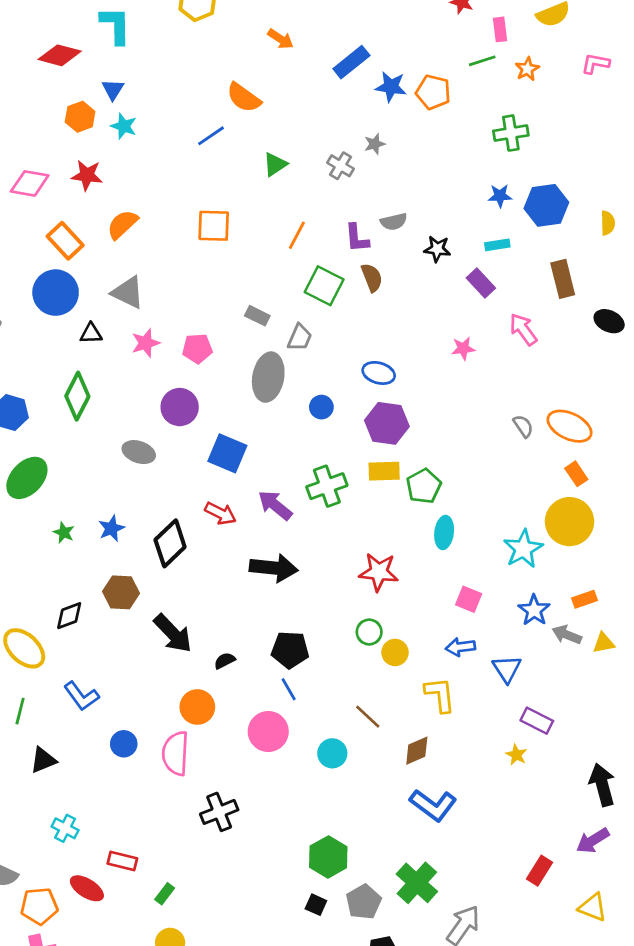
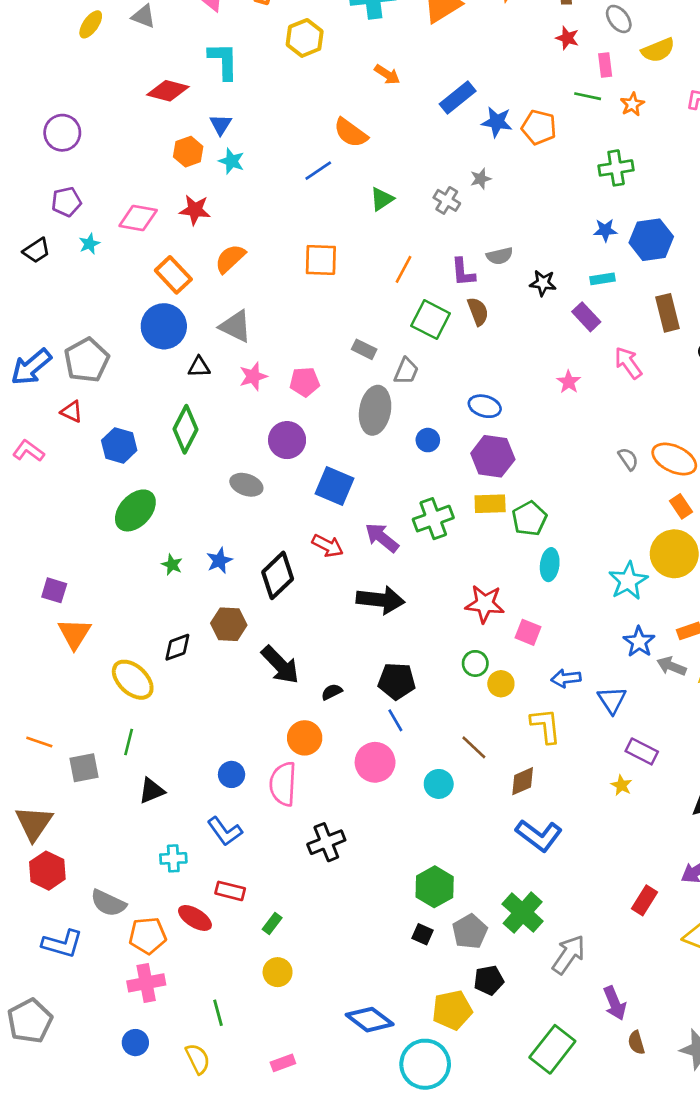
green line: (482, 61) -> (588, 96), turned 30
pink star: (463, 348) -> (569, 382), turned -30
pink square: (469, 599) -> (528, 632), moved
blue L-shape: (81, 696) -> (225, 831), moved
cyan cross: (65, 828) -> (173, 858), turned -30

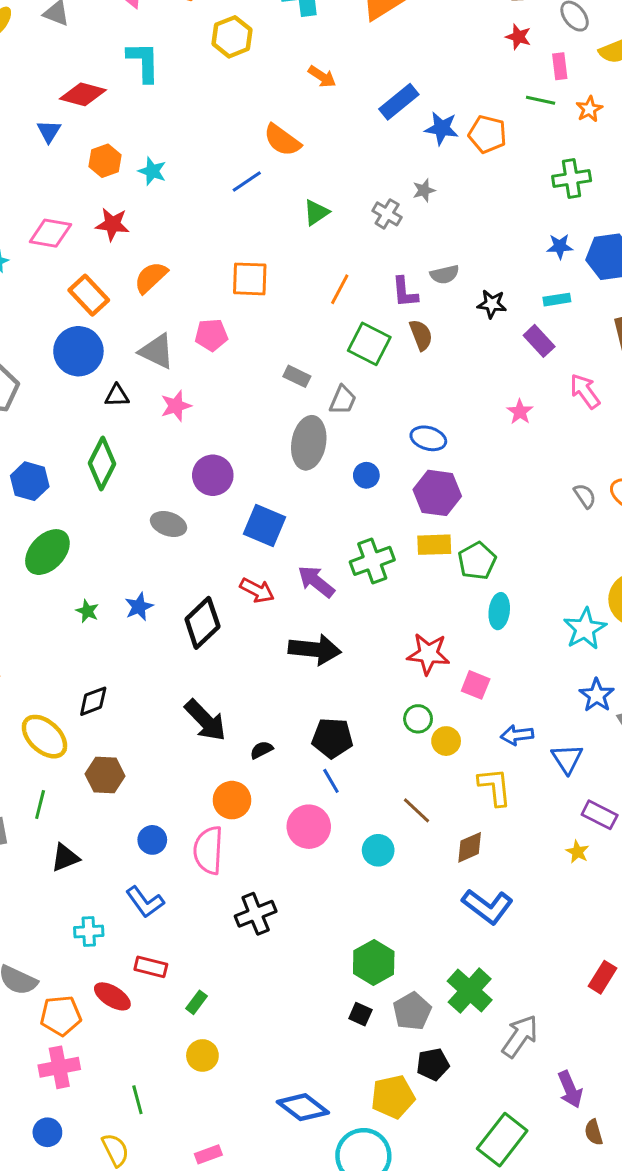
blue triangle: (221, 125) -> (49, 131), moved
pink pentagon: (305, 382) -> (211, 335), moved
brown hexagon: (229, 624) -> (105, 775), moved

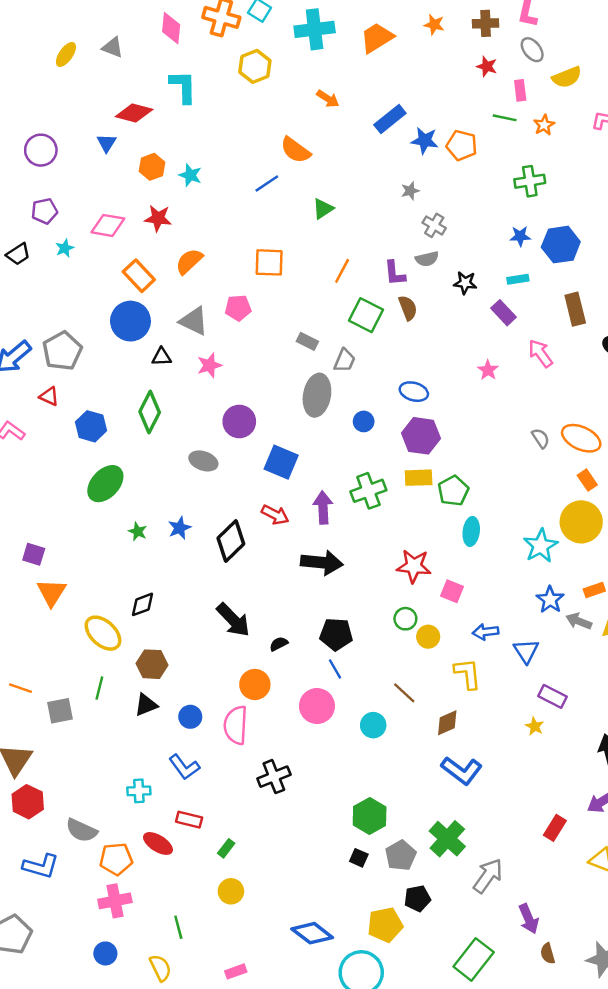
gray cross: (387, 214) -> (434, 225), moved
purple arrow: (316, 582) -> (323, 508), turned 48
black triangle: (65, 858) -> (146, 705), moved

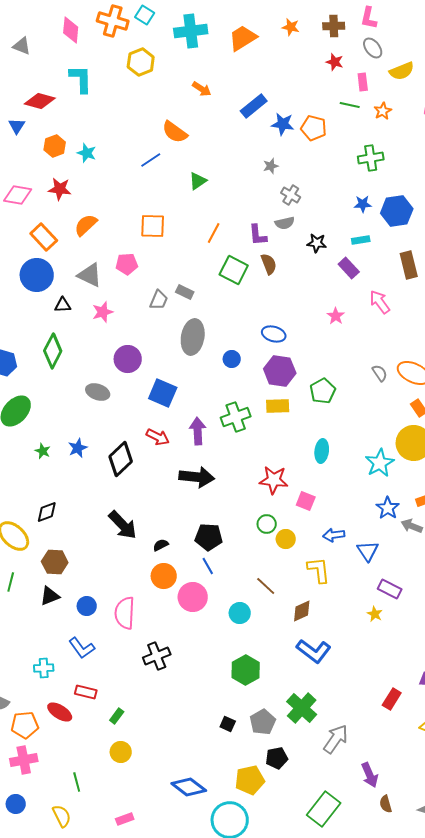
gray trapezoid: (344, 361) -> (159, 300), moved
green pentagon: (453, 491) -> (323, 391), moved
orange circle: (255, 684) -> (164, 576), moved
green hexagon: (370, 816) -> (246, 670), moved

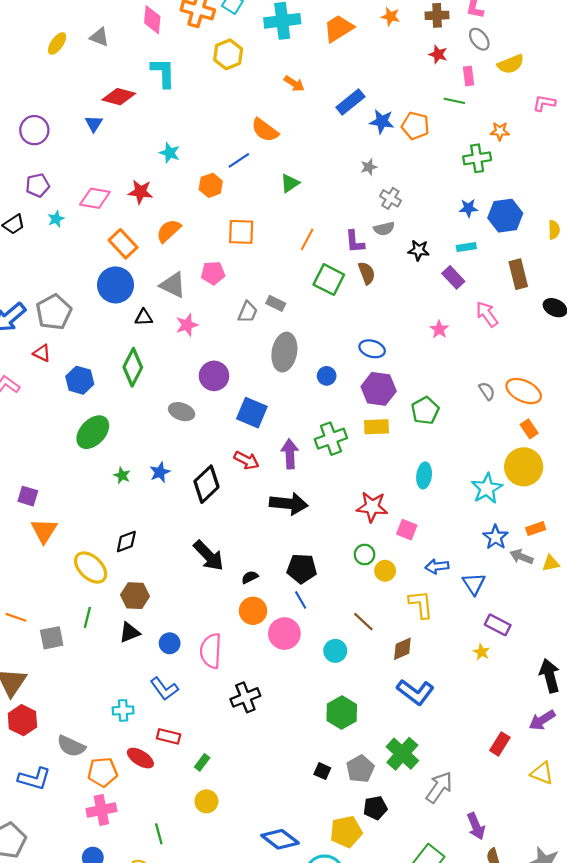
orange star: (383, 111) -> (500, 131), moved, turned 30
orange hexagon: (55, 146) -> (211, 185), moved

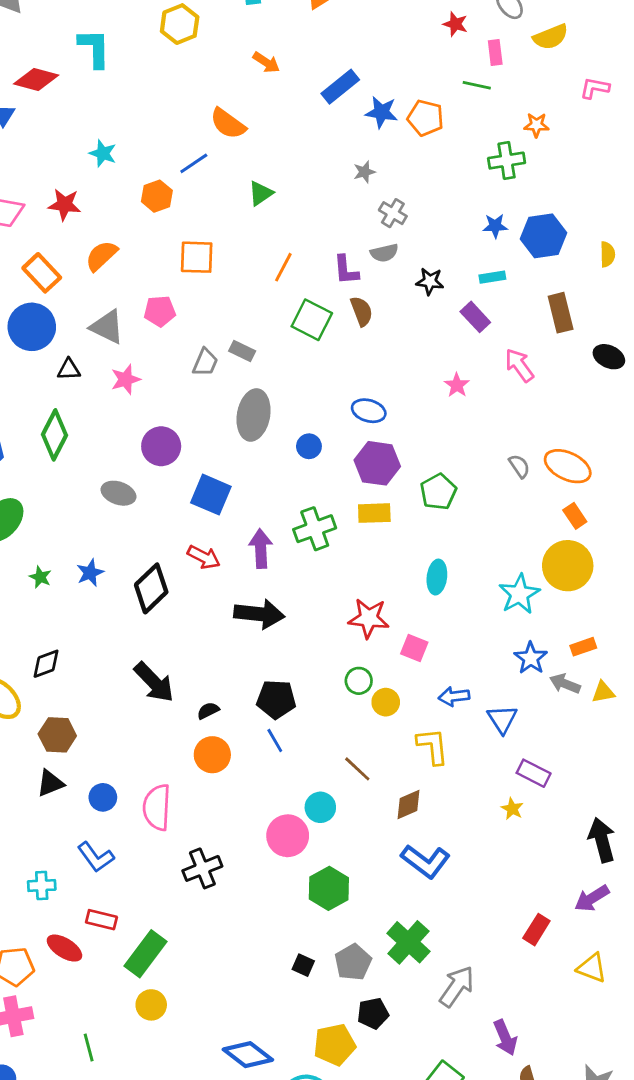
pink circle: (284, 634) -> (288, 836), moved
green rectangle: (202, 762) -> (145, 954), size x2.0

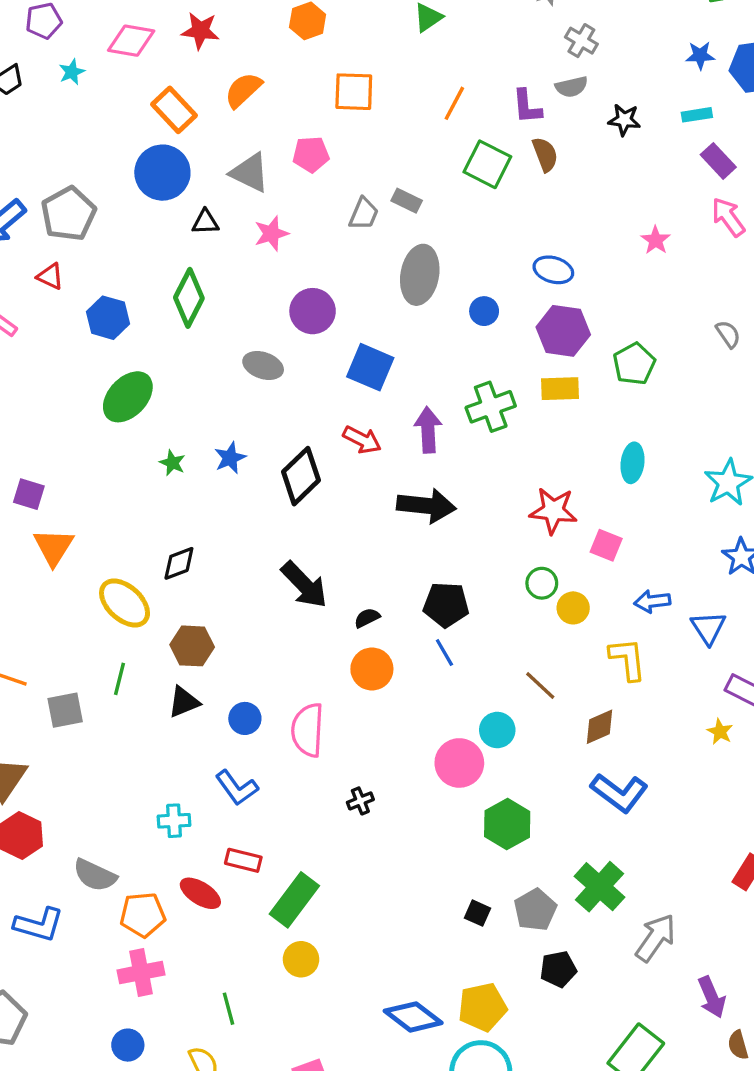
purple rectangle: (475, 317) -> (718, 161), moved
black cross: (202, 868) -> (360, 801), size x0.6
yellow pentagon: (335, 1045) -> (482, 1007), moved

